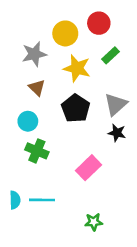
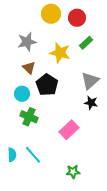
yellow circle: (65, 33) -> (51, 14), moved
black pentagon: (76, 108) -> (47, 85), moved
cyan line: (42, 200) -> (33, 155), turned 48

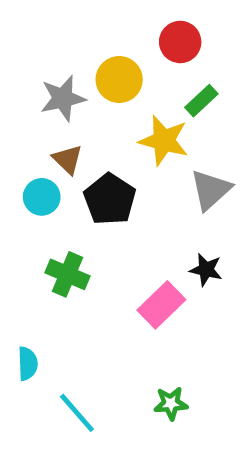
yellow circle: (51, 14) -> (119, 80), moved
yellow star: (60, 53) -> (164, 141), moved
cyan circle: (22, 94) -> (42, 197), moved
black star: (91, 103) -> (206, 270), moved
cyan line: (33, 155) -> (77, 413), moved

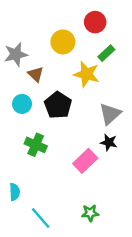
gray star: (63, 98) -> (16, 54), moved
brown triangle: (67, 159) -> (36, 74), moved
gray triangle: (211, 190) -> (110, 114), moved

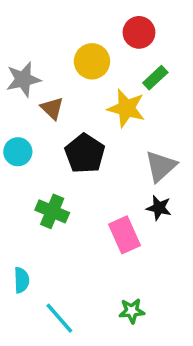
cyan circle: (22, 104) -> (18, 152), moved
pink rectangle: (85, 161) -> (125, 235), turned -70

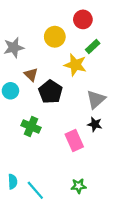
brown triangle: (52, 108) -> (31, 75), moved
cyan semicircle: (21, 280) -> (13, 182), moved

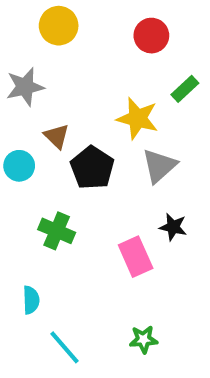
yellow circle: (55, 37) -> (59, 26), moved
green rectangle: (93, 46) -> (185, 89), moved
gray triangle: (96, 99) -> (159, 166), moved
cyan semicircle: (13, 182) -> (31, 300), moved

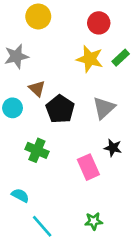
yellow star: (138, 118) -> (90, 59), moved
cyan semicircle: (31, 300) -> (20, 195), turned -60

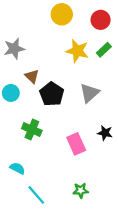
yellow circle: (38, 16) -> (62, 14), moved
red circle: (99, 23) -> (101, 20), moved
black star: (113, 148) -> (105, 133), moved

